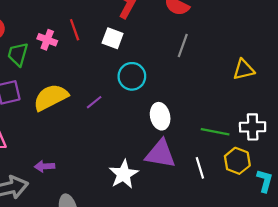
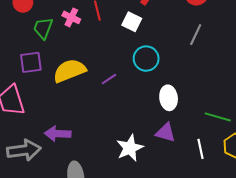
purple triangle: (161, 154) -> (166, 133), size x0.7
purple arrow: (45, 166) -> (58, 134), size x1.4

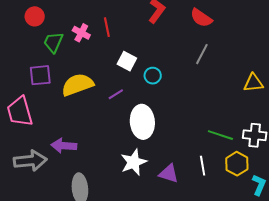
white square: (132, 22) -> (127, 61), moved
cyan circle: (146, 59) -> (153, 76), size x0.7
white ellipse: (169, 98) -> (142, 122), moved, size x1.4
purple triangle: (166, 133) -> (169, 173), moved

